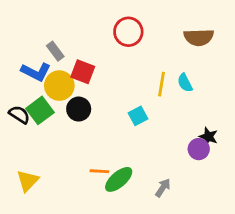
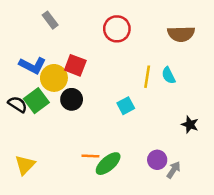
gray rectangle: (55, 51) -> (50, 20), moved
purple circle: (199, 149) -> (157, 160), moved
gray arrow: (163, 188) -> (174, 170), moved

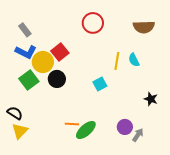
gray rectangle: (50, 20) -> (25, 30), moved
red square: (75, 65) -> (60, 52), turned 30
black semicircle: (17, 104) -> (15, 113), moved

